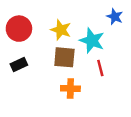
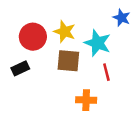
red circle: (19, 29) -> (33, 37), moved
orange cross: (70, 88) -> (86, 100), moved

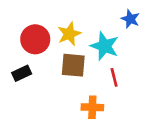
yellow star: (65, 32) -> (69, 34), turned 30

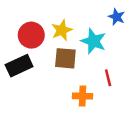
black rectangle: (22, 73) -> (19, 66), size x1.5
red line: (114, 77) -> (108, 78), moved

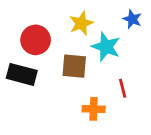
yellow star: (62, 30) -> (81, 23), moved
black rectangle: (19, 66) -> (22, 74), turned 40

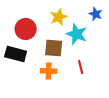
red line: (123, 88) -> (81, 67), moved
orange cross: (94, 109) -> (49, 71), moved

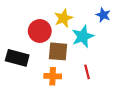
red circle: (26, 29) -> (40, 31), moved
cyan star: (77, 34) -> (83, 36), turned 30

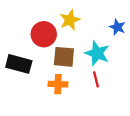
blue star: (103, 15) -> (117, 27), moved
cyan star: (83, 36) -> (97, 53), moved, turned -30

